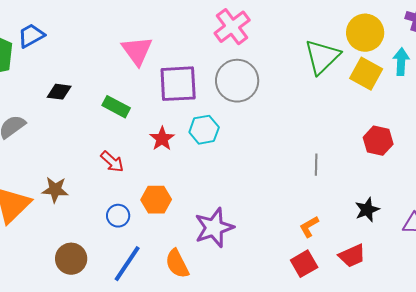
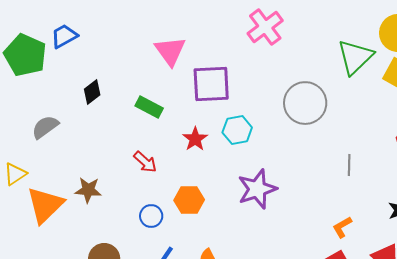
gray circle: (237, 81) -> (305, 103), moved
black diamond: (59, 92) -> (92, 92), turned -45
purple star: (214, 228) -> (257, 189), moved

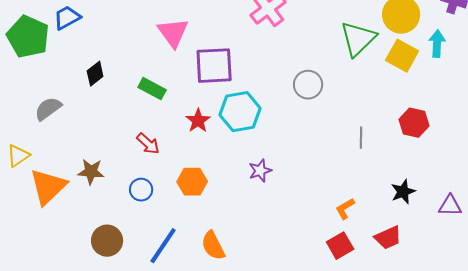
gray circle: (305, 103) -> (308, 85), size x0.7
cyan hexagon: (237, 130) -> (240, 112), size x1.4
gray line: (349, 165) -> (361, 138), moved
purple star: (257, 189) -> (260, 171), size x0.6
blue circle: (151, 216) -> (141, 190), moved

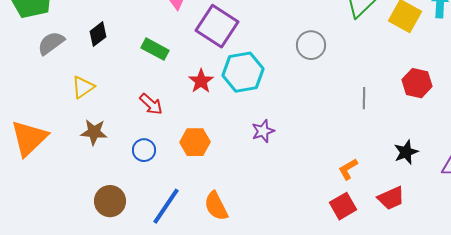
purple square: (214, 66) -> (217, 26), turned 36
gray semicircle: (48, 109) -> (51, 43), moved
yellow triangle: (18, 156) -> (83, 87), moved
orange triangle: (48, 187) -> (29, 138), moved

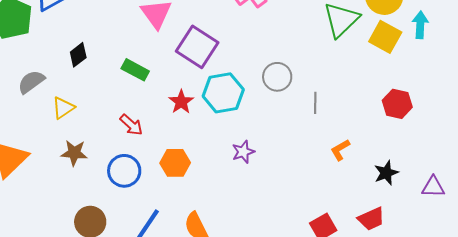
gray semicircle: (51, 43) -> (31, 82), moved
gray circle: (311, 45) -> (277, 77), moved
gray line: (364, 98) -> (315, 103), moved
blue circle: (144, 150) -> (124, 171), size x1.4
orange L-shape: (348, 169) -> (340, 150), moved

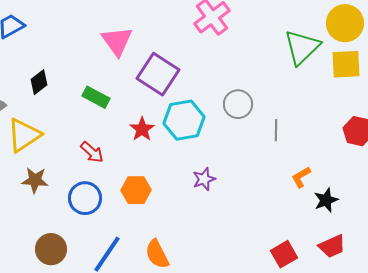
yellow square: (385, 37) -> (346, 64), turned -32
yellow triangle: (63, 108) -> (24, 135), size x1.5
black star: (386, 173) -> (326, 200), moved

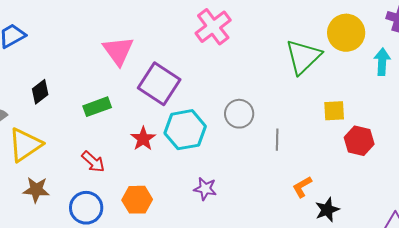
yellow square: (346, 64) -> (334, 111), moved, size x0.7
green rectangle: (96, 97) -> (97, 107), turned -48
purple star: (204, 179) -> (205, 189), turned 30

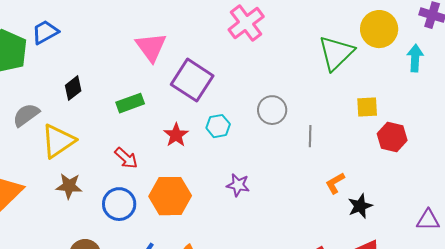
cyan hexagon: (185, 130) -> (218, 126), size x0.6
orange hexagon: (137, 200) -> (170, 196), size x1.4

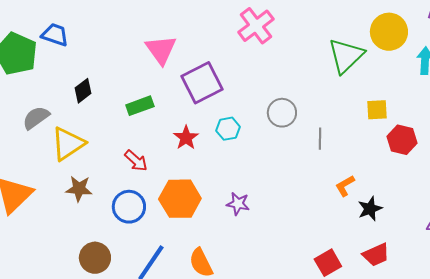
blue trapezoid: (45, 32) -> (55, 35), turned 48
purple square: (192, 80) -> (202, 83), turned 30
purple star: (238, 185) -> (238, 204), moved

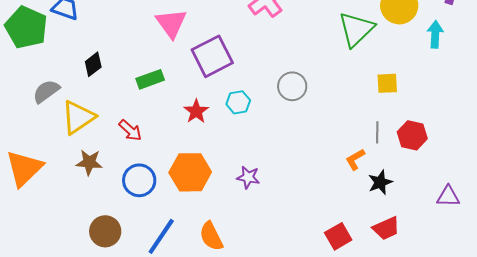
gray line: (320, 139) -> (377, 132), moved
red hexagon: (402, 140) -> (412, 135), moved
red arrow: (136, 161) -> (130, 130), moved

